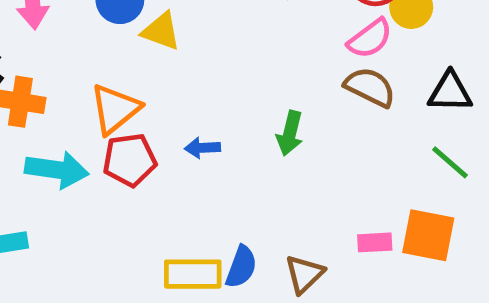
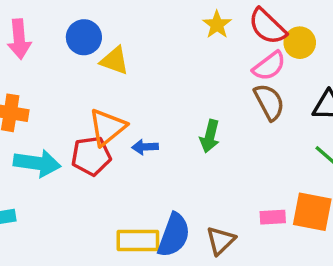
brown semicircle: (370, 87) -> (269, 102), turned 36
orange triangle: (115, 109) -> (107, 127), moved
blue semicircle: (241, 267) -> (174, 235), size x1.4

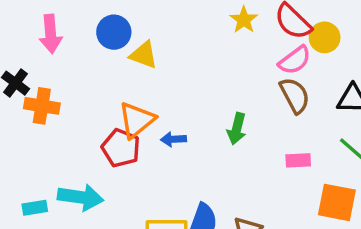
red pentagon: (91, 156) -> (121, 148), turned 30
cyan arrow: (37, 163) -> (80, 197), moved
pink rectangle: (273, 217) -> (298, 160), moved

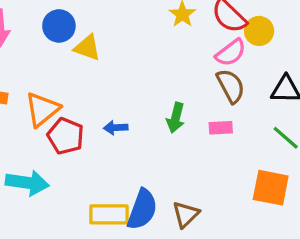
orange triangle: (137, 120) -> (42, 109), moved
pink rectangle: (298, 160) -> (221, 128), moved

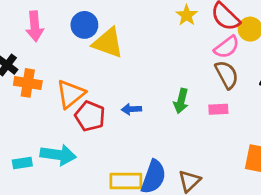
yellow triangle: (87, 48) -> (108, 43), size x1.4

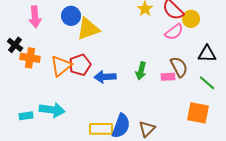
yellow triangle: (108, 43) -> (88, 29), turned -40
brown semicircle: (227, 75) -> (179, 67), moved
blue arrow: (131, 109) -> (105, 77), size x1.5
red pentagon: (90, 116) -> (80, 65), moved, turned 30

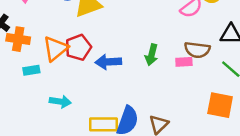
brown semicircle: (179, 67) -> (197, 50), turned 125
cyan arrow: (52, 110) -> (60, 102), moved, size x0.7
cyan rectangle: (26, 116) -> (31, 70), moved

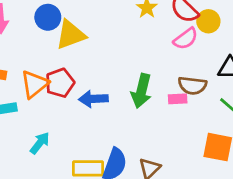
green arrow: (152, 55) -> (141, 91), size x1.4
cyan arrow: (60, 102) -> (40, 143), turned -60

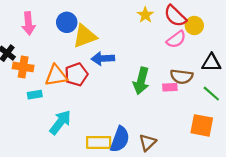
orange triangle: (34, 84) -> (56, 75), turned 30
blue arrow: (93, 99) -> (103, 58), moved
cyan arrow: (40, 143) -> (60, 122), size x1.4

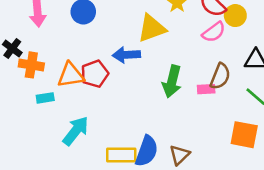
yellow triangle: (85, 36) -> (152, 28), moved
brown semicircle: (182, 77) -> (220, 76), turned -75

